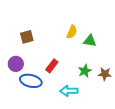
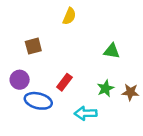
yellow semicircle: (72, 32) -> (69, 16), moved

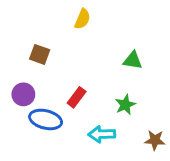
brown square: (33, 46) -> (40, 54), turned 35
brown star: (130, 92) -> (155, 140), moved

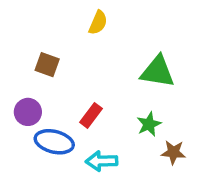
green triangle: (133, 60) -> (158, 72), size x1.5
cyan arrow: (102, 134) -> (102, 161), moved
brown star: (155, 140) -> (173, 152), moved

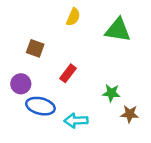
green triangle: (158, 72) -> (118, 30), moved
red rectangle: (91, 115) -> (68, 73), moved
green star: (149, 124) -> (111, 93), turned 30

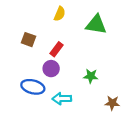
red rectangle: (68, 73) -> (56, 49), moved
purple circle: (21, 84) -> (51, 69), moved
brown star: (130, 114) -> (112, 103), moved

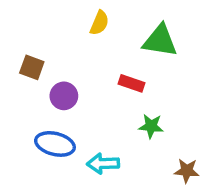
brown square: (29, 40) -> (32, 67), moved
red rectangle: (56, 49) -> (132, 83), moved, turned 72
purple circle: (51, 69) -> (64, 96), moved

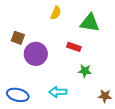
purple circle: (64, 96) -> (36, 54), size x1.5
blue ellipse: (55, 144) -> (18, 95), moved

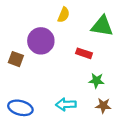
brown square: (18, 38) -> (16, 59), moved
purple circle: (36, 54) -> (41, 41), moved
brown star: (105, 96) -> (103, 106), moved

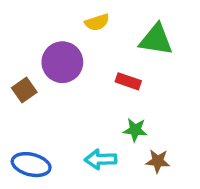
yellow semicircle: (64, 15) -> (97, 22), turned 49
brown square: (16, 59) -> (24, 90), turned 35
green star: (96, 81) -> (135, 130), moved

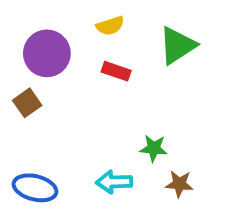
green triangle: (156, 40) -> (177, 45), turned -42
purple circle: (62, 62) -> (47, 53), moved
red rectangle: (128, 81) -> (116, 71), moved

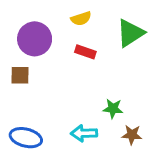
brown square: (27, 103) -> (20, 75), turned 36

